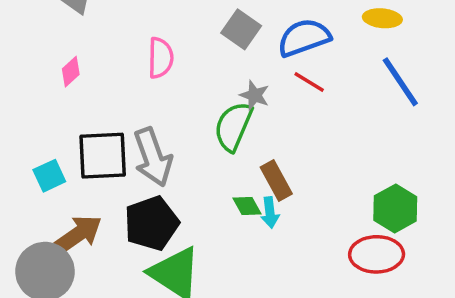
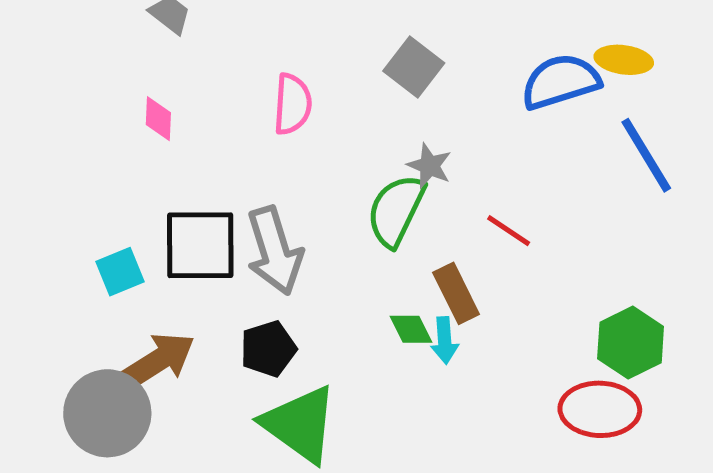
blue semicircle: (304, 38) -> (560, 82), moved
pink diamond: (71, 72) -> (158, 119), turned -48
red line: (309, 82) -> (509, 231), moved
black pentagon: (151, 223) -> (268, 349), size x0.7

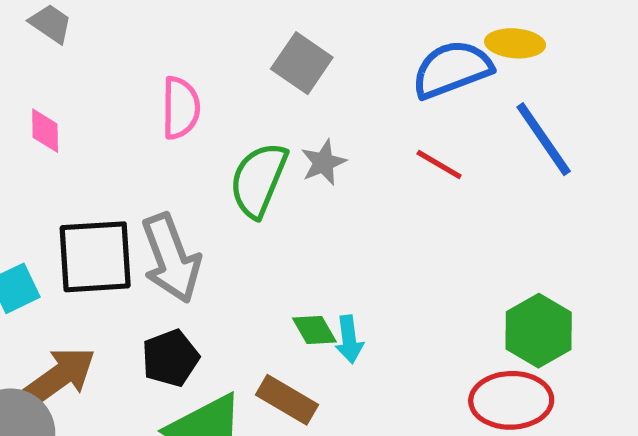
gray star: (429, 166) -> (324, 162), turned 30
green semicircle: (396, 210) -> (258, 180), moved
red line: (509, 231) -> (439, 164), moved
brown rectangle: (456, 293) -> (287, 400), moved, turned -30

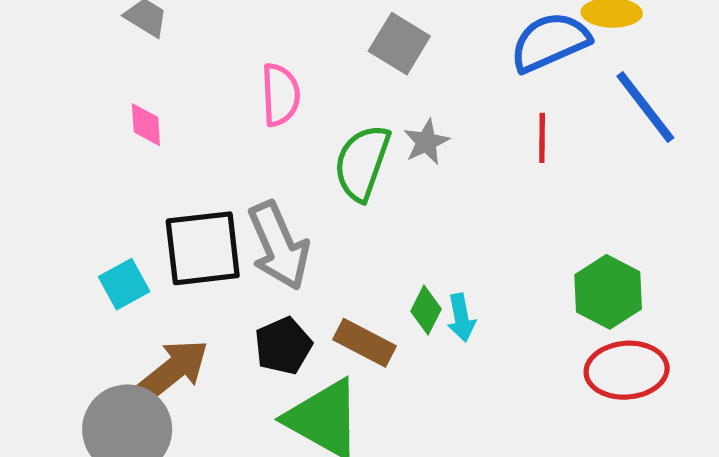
red line: (439, 164) -> (542, 138), turned 63
green diamond: (314, 330) -> (426, 310), turned 60
green hexagon: (539, 331) -> (608, 292), moved
brown rectangle: (287, 400) -> (364, 343), moved

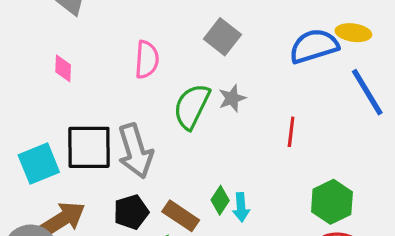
red line: (542, 138) -> (291, 132), moved
cyan square: (124, 284) -> (39, 164), size x1.4

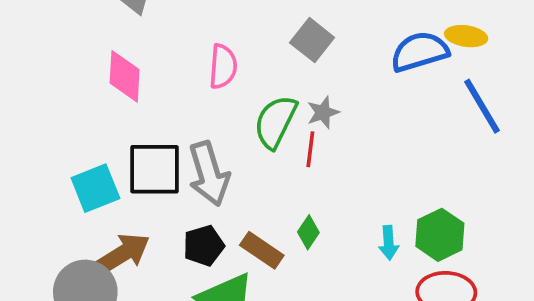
pink diamond: (63, 68) -> (125, 76), size x1.6
red line: (291, 132) -> (310, 149), moved
cyan arrow: (241, 207) -> (389, 243), moved

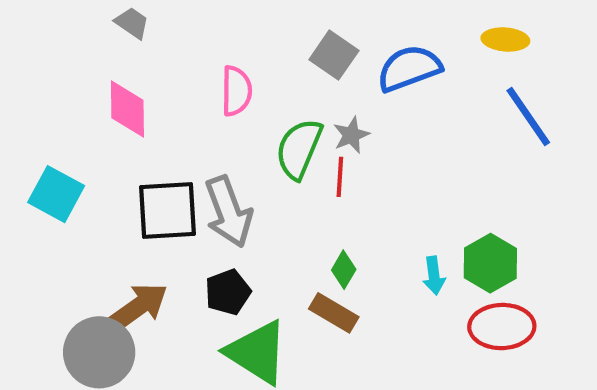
blue semicircle: (420, 52) -> (409, 68), moved
cyan square: (95, 188) -> (56, 194), moved, turned -36
brown rectangle: (262, 250) -> (334, 313), moved

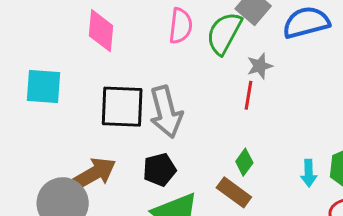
green semicircle: (299, 149) -> (224, 33), moved
cyan square: (56, 194) -> (43, 86), turned -30

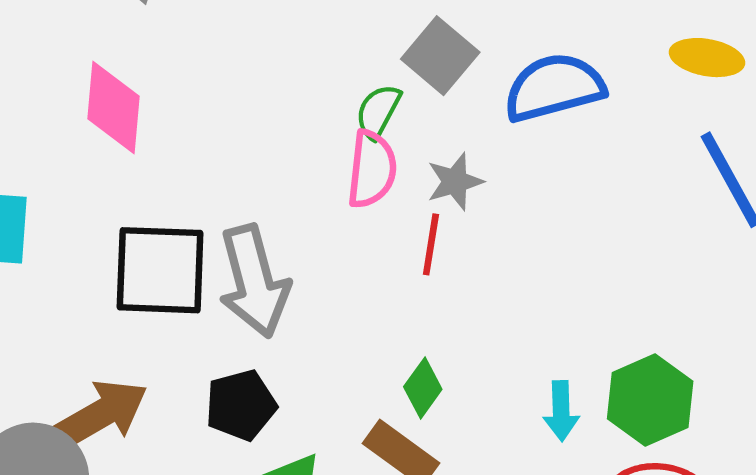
pink semicircle: (181, 26) -> (372, 169), moved
green semicircle: (224, 33) -> (378, 111), size x0.6

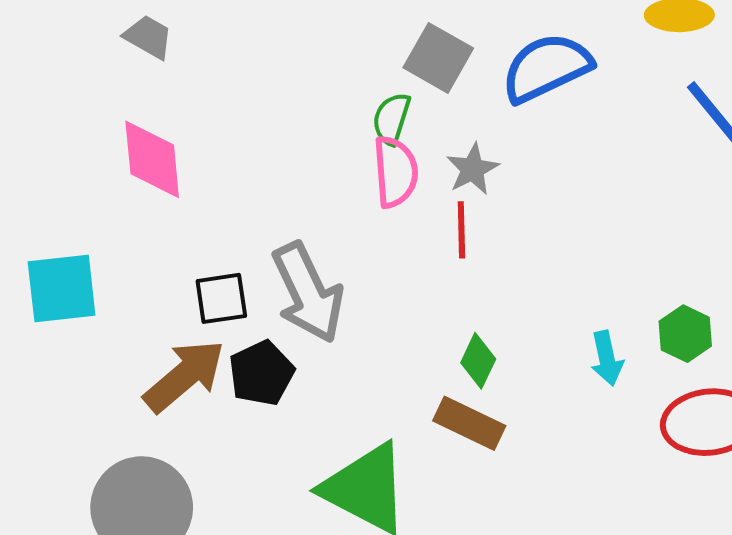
black square: (160, 270) -> (221, 298), size x0.6
green hexagon: (650, 400) -> (685, 334), size x0.7
black pentagon: (241, 405) -> (261, 373), moved
brown arrow: (100, 414) -> (184, 376), moved

